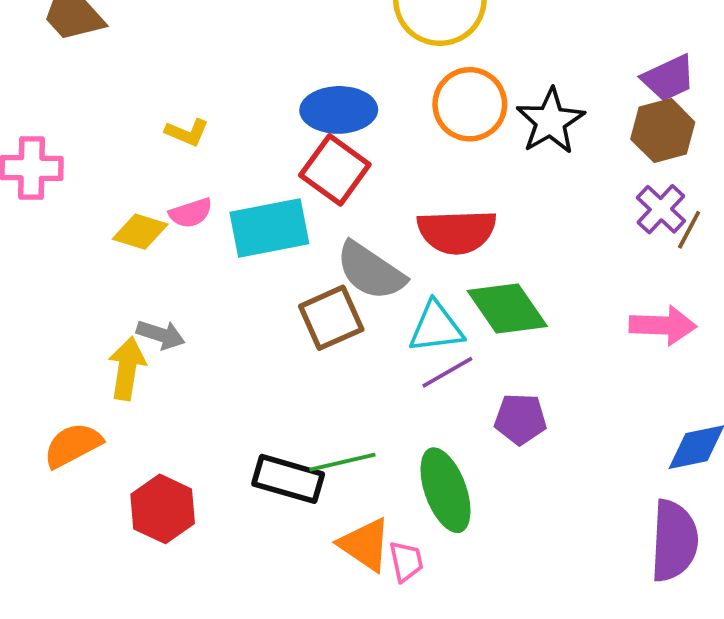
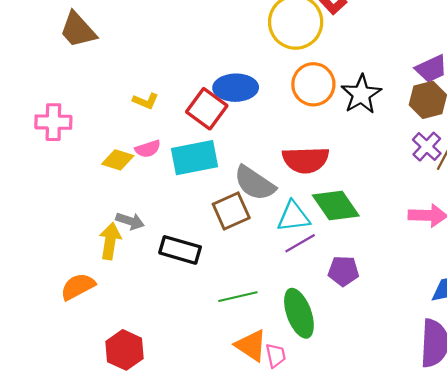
red square: (335, 170) -> (207, 109), moved
black rectangle: (288, 479) -> (180, 250), moved
red hexagon: (163, 509) -> (124, 350), moved

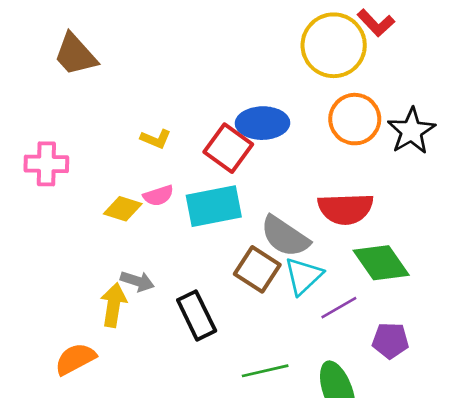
brown square: (231, 211) -> (257, 269), turned -33
cyan triangle: (293, 217) -> (303, 276), moved, turned -36
black rectangle: (180, 250) -> (197, 315), turned 48

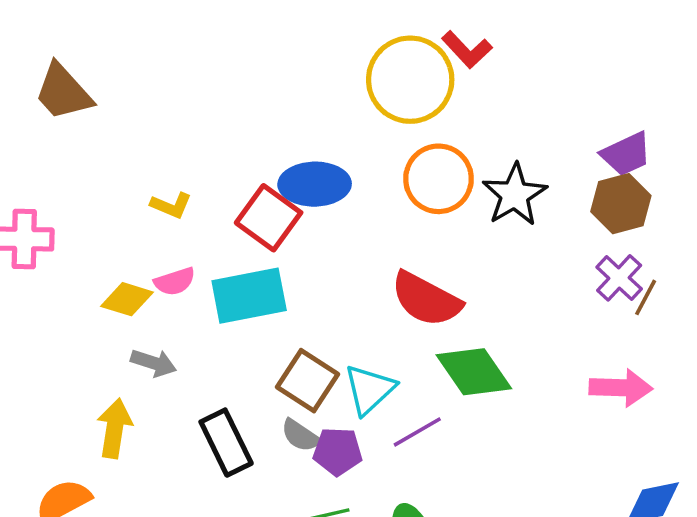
red semicircle: (346, 209) -> (426, 299), turned 30
gray semicircle: (285, 236) -> (300, 435), moved, size x0.6
gray arrow: (137, 281) -> (153, 363), moved
purple pentagon: (390, 341) -> (338, 451), moved

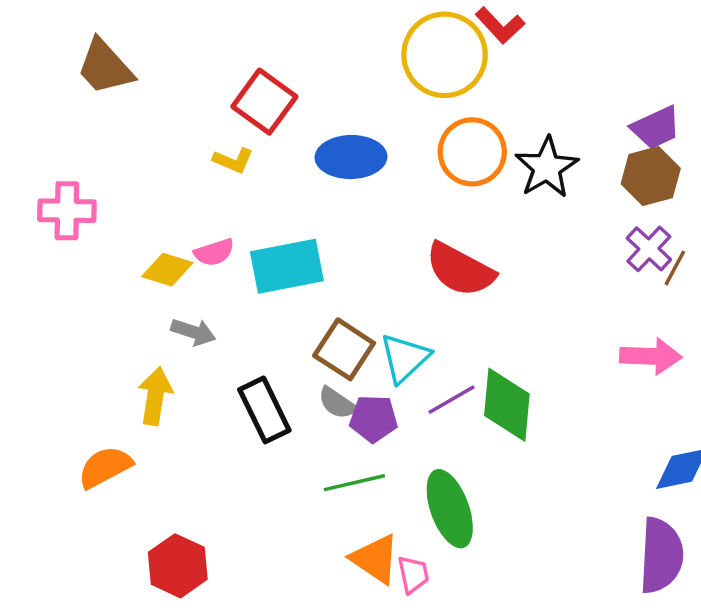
yellow L-shape: (171, 205) -> (233, 160), moved
red square: (269, 218) -> (264, 102), moved
green diamond: (474, 372) -> (507, 405), moved, turned 40

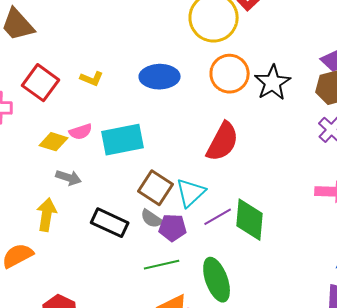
red square: (264, 102) -> (41, 83), moved
red semicircle: (460, 270) -> (223, 142), turned -90
black rectangle: (264, 410) -> (110, 223), turned -39

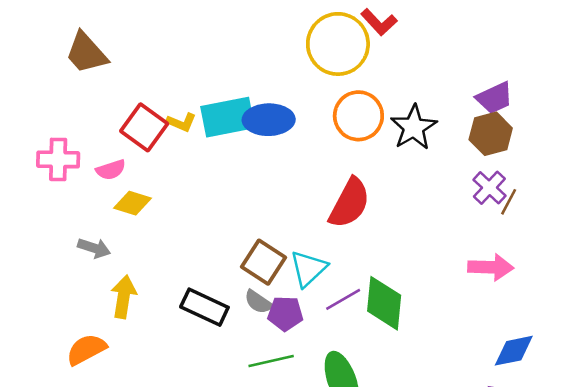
red square: (41, 83) -> (144, 127), moved
pink semicircle: (81, 132) -> (111, 170), moved
cyan rectangle: (123, 140) -> (228, 117), moved
gray arrow: (69, 178) -> (94, 248), moved

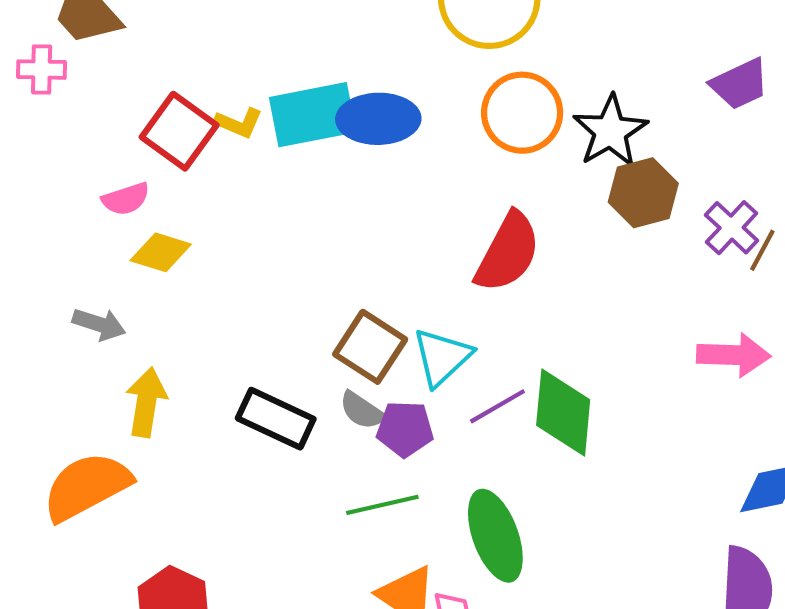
brown hexagon: (491, 134) -> (643, 193), moved
pink cross: (58, 159) -> (42, 70), moved, size x0.7
orange semicircle: (86, 349) -> (87, 486), size x1.4

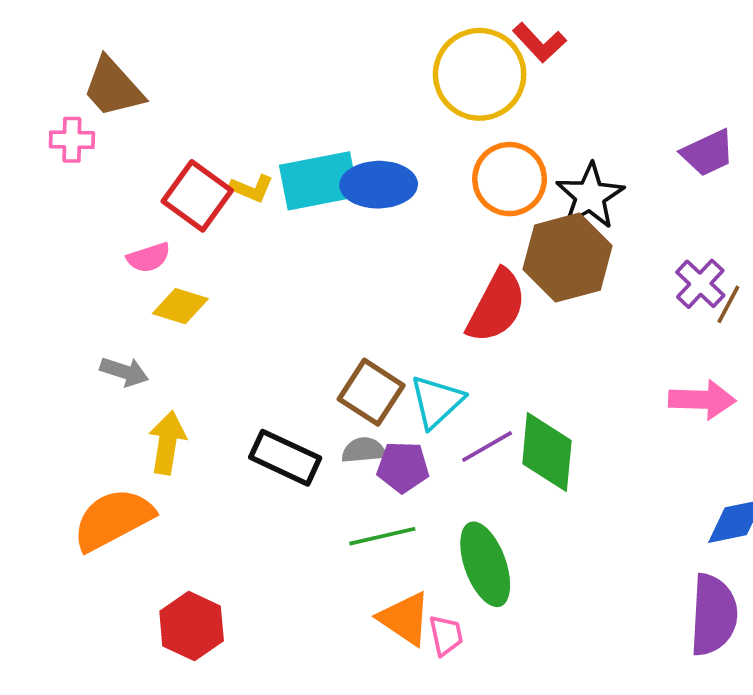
brown hexagon: (643, 193) -> (567, 258), moved, size x1.4
gray semicircle: (362, 410) -> (364, 450), turned 141

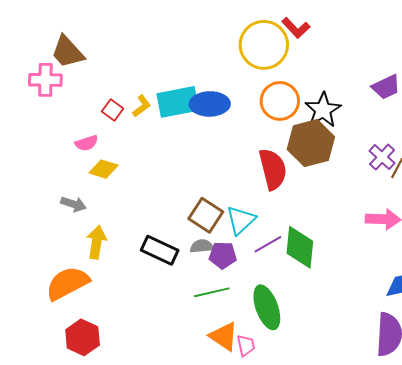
pink cross: (72, 140) -> (45, 80), size x1.4
yellow L-shape: (251, 188) -> (142, 106), turned -60
red square: (197, 196) -> (113, 110), size x0.6
red semicircle: (496, 306) -> (273, 169), turned -42
red hexagon: (192, 626) -> (83, 337), moved

